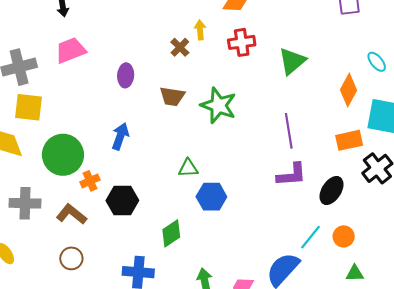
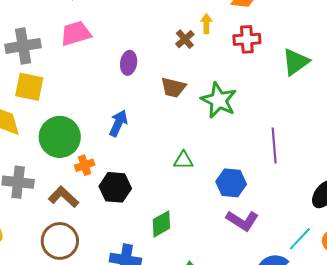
purple line: (289, 131) -> (274, 146), moved
purple L-shape: (292, 175) -> (242, 221), moved, turned 32
blue hexagon: (211, 197) -> (231, 183), moved
brown circle: (71, 258) -> (60, 241), size x1.6

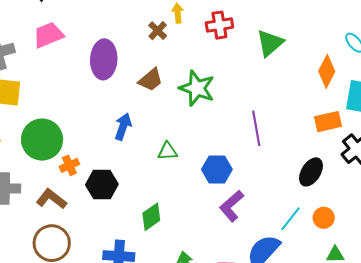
purple ellipse: (129, 63) -> (104, 59), size x1.6
brown trapezoid: (173, 88) -> (151, 80), turned -48
blue arrow: (118, 123) -> (123, 127), moved
purple L-shape: (242, 221) -> (232, 206), turned 112

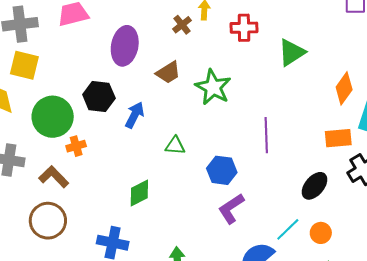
black hexagon: (102, 185) -> (99, 96), moved
green diamond: (151, 217) -> (139, 193), moved

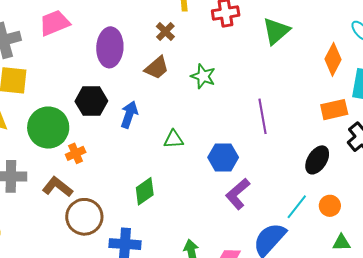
brown cross: (182, 25) -> (165, 32), moved
green star: (213, 87) -> (203, 76), size x0.7
brown circle: (48, 221) -> (84, 217), moved

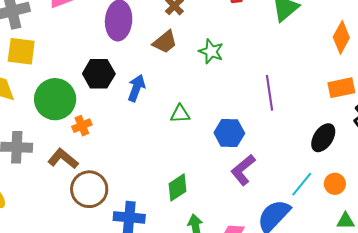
green diamond: (145, 191) -> (177, 187), moved

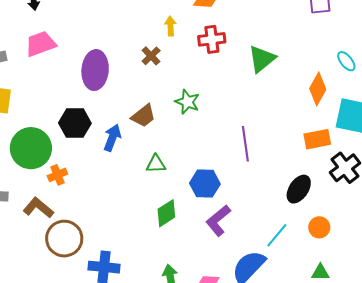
brown trapezoid: (165, 42) -> (143, 116), moved
orange circle: (335, 184) -> (319, 227), moved
green diamond: (177, 187) -> (166, 213), moved

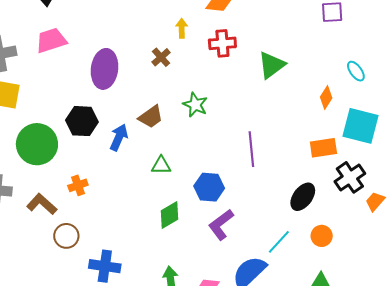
orange diamond: (318, 89) -> (326, 98), size x0.7
orange cross: (57, 175) -> (78, 185), moved
brown circle: (64, 239) -> (66, 236), size x0.7

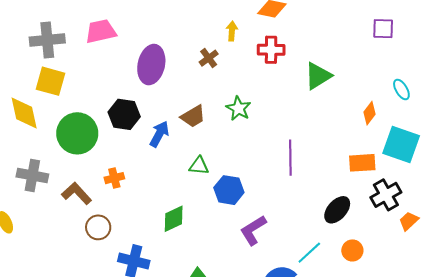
blue hexagon: (209, 187) -> (229, 190), moved
green diamond: (169, 215) -> (174, 219), moved

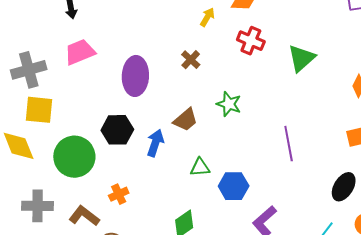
yellow arrow: (232, 31) -> (207, 17), moved, turned 36
red cross: (271, 50) -> (251, 41), turned 32

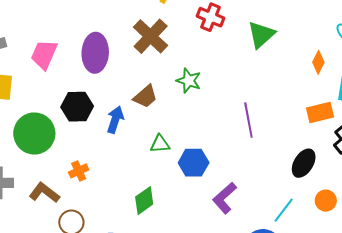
pink trapezoid: (80, 52) -> (44, 55), moved, turned -44
brown cross: (191, 60) -> (151, 36), size x1.8

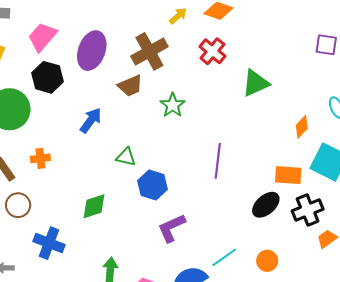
brown trapezoid: (145, 96) -> (130, 86), moved
black hexagon: (77, 107) -> (47, 77), moved
black ellipse: (304, 163) -> (266, 205), moved

